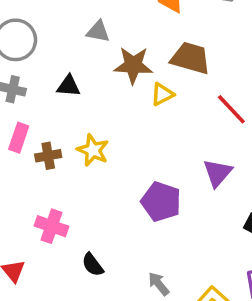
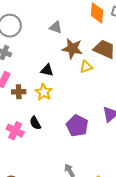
black triangle: (69, 86) -> (47, 70), moved
black semicircle: (93, 265) -> (35, 123), moved

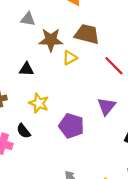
yellow star: (44, 92) -> (39, 103), moved

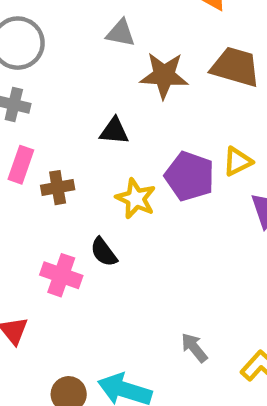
yellow triangle: (70, 58) -> (238, 162), moved
purple pentagon: (71, 126) -> (190, 176), moved

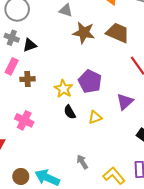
black triangle: (114, 131) -> (30, 45), moved, turned -32
yellow triangle: (238, 162) -> (95, 117), moved
black semicircle: (104, 252) -> (70, 112), moved

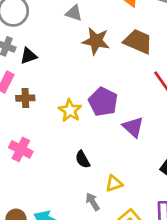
purple triangle: (125, 102) -> (133, 127), moved, turned -36
black semicircle: (70, 112) -> (83, 159), moved
yellow triangle: (95, 117) -> (114, 184), moved

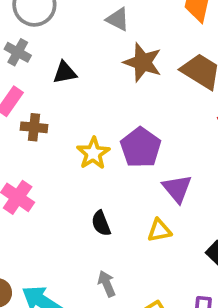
black triangle: (29, 56) -> (65, 73), moved
yellow triangle: (114, 184) -> (159, 230), moved

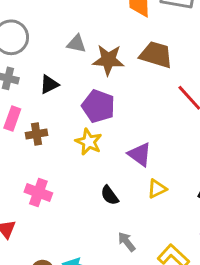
gray triangle: (118, 19) -> (76, 44), moved
purple pentagon: (141, 148) -> (98, 106), moved
purple triangle: (177, 189) -> (140, 154), moved

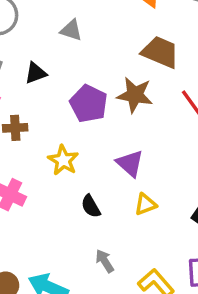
brown star: (108, 60) -> (135, 95), moved
yellow star: (89, 142) -> (63, 160), moved

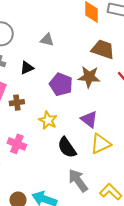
yellow triangle: (145, 204) -> (101, 144), size x1.5
black semicircle: (91, 206) -> (67, 147), size x1.5
gray arrow: (105, 261) -> (78, 181), size x1.6

